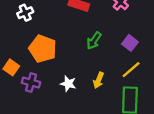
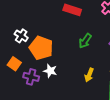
white cross: (25, 13) -> (21, 36), moved, turned -32
white star: (68, 84) -> (50, 71), moved

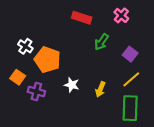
green arrow: (85, 41) -> (101, 42), moved
white star: (50, 71) -> (72, 85), moved

